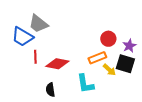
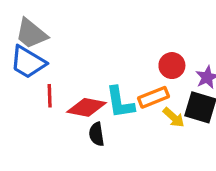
gray trapezoid: (38, 24) -> (31, 34), moved
cyan L-shape: (85, 84) -> (120, 102), moved
black semicircle: (50, 90) -> (97, 134), moved

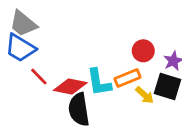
red line: (50, 96) -> (39, 77), turned -42
black semicircle: (97, 134) -> (79, 109), size x1.6

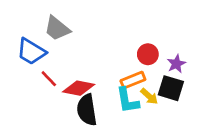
gray trapezoid: (23, 24) -> (57, 28), moved
cyan L-shape: (99, 82) -> (128, 100), moved

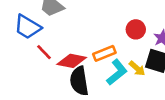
orange rectangle: (133, 80) -> (104, 53), moved
cyan L-shape: (128, 100) -> (117, 72), turned -120

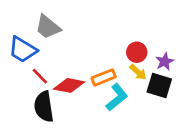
yellow arrow: (137, 68) -> (138, 72), moved
black semicircle: (79, 81) -> (44, 107), moved

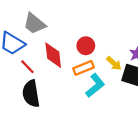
red circle: (137, 52) -> (86, 46), moved
red diamond: (69, 85) -> (53, 55), moved, turned 72

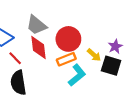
gray trapezoid: (34, 24) -> (36, 25), moved
red circle: (86, 46) -> (68, 39), size x1.5

